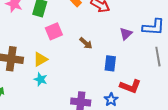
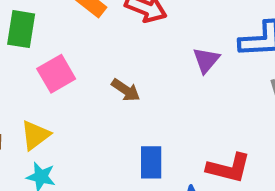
blue rectangle: (110, 63) -> (151, 162), moved

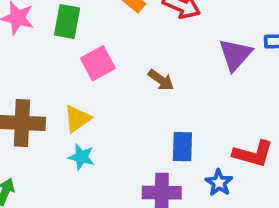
purple triangle: (206, 60) -> (235, 55), size x1.4

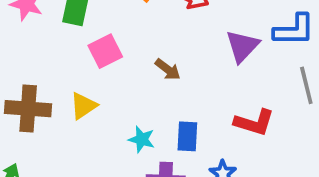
red L-shape: (253, 154) -> (254, 122), moved
cyan star: (81, 157) -> (142, 139), moved

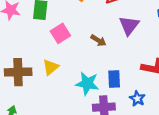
purple triangle: (242, 46) -> (129, 25), moved
cyan star: (142, 139) -> (87, 83), size x1.5

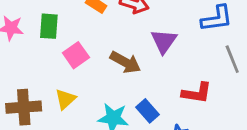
brown arrow: (98, 40) -> (125, 62), size x1.5
blue rectangle: (114, 79) -> (148, 111), turned -36

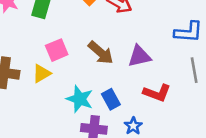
purple triangle: (164, 41) -> (139, 56), moved, turned 30
pink square: (76, 55) -> (57, 50), moved

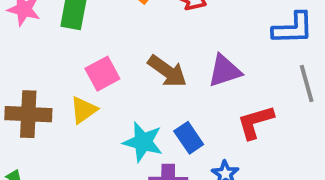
red L-shape: (157, 93) -> (255, 122), turned 148

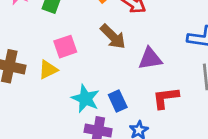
brown arrow: (167, 71) -> (113, 37), moved

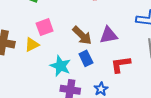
brown arrow: (113, 37) -> (82, 35), moved
blue rectangle: (118, 101) -> (86, 58), moved

